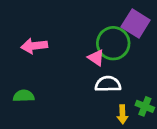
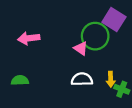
white semicircle: (108, 84) -> (82, 79), moved
yellow arrow: (122, 114) -> (111, 79), moved

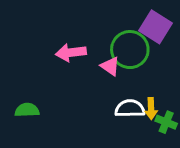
pink arrow: (29, 38) -> (71, 53), moved
white semicircle: (82, 79) -> (130, 109), moved

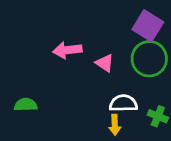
green circle: (130, 50) -> (149, 59), moved
yellow arrow: (151, 109) -> (115, 125), moved

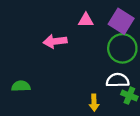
pink triangle: (105, 63) -> (86, 20), moved, turned -35
white semicircle: (123, 103) -> (118, 80), moved

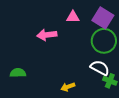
white semicircle: (118, 80) -> (100, 68), turned 30
yellow arrow: (94, 103) -> (68, 87), moved, turned 72

